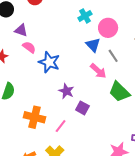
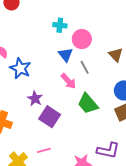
cyan cross: (85, 16) -> (60, 25), turned 32
purple square: (82, 108) -> (50, 117), size x1.5
pink line: (61, 126) -> (44, 150), moved, turned 32

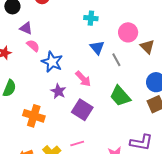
pink circle: (82, 39) -> (128, 32), moved
pink arrow: (68, 81) -> (83, 79), moved
purple star: (35, 99) -> (58, 91), moved

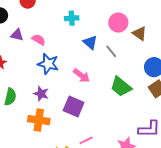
cyan cross: (91, 18) -> (72, 18), moved
pink semicircle: (33, 46) -> (39, 40), moved
purple star: (58, 91) -> (41, 94), moved
purple square: (82, 110) -> (74, 106), moved

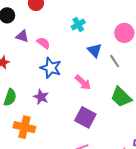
cyan cross: (72, 18) -> (78, 24), turned -32
purple square: (74, 106) -> (85, 117), moved
orange cross: (39, 120) -> (24, 127), moved

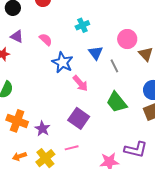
purple triangle: (22, 36) -> (17, 36), moved
blue star: (51, 68) -> (62, 62), moved
purple star: (41, 97) -> (42, 129), moved

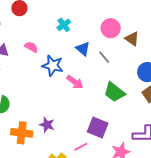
purple square: (79, 118) -> (98, 128), moved
purple star: (42, 129) -> (47, 125), moved

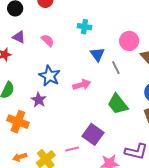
cyan cross: (64, 25) -> (84, 27), turned 32
blue star: (53, 66) -> (49, 76), moved
pink arrow: (75, 82) -> (82, 85), turned -66
purple star: (47, 125) -> (39, 100), moved

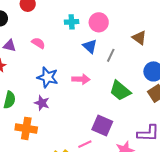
pink circle: (129, 41) -> (99, 22), moved
gray line: (116, 68) -> (111, 55), turned 64
pink arrow: (82, 85) -> (81, 79), turned 30

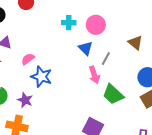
pink semicircle: (38, 43) -> (28, 59), moved, turned -72
pink arrow: (81, 79) -> (94, 75), moved, turned 66
purple star: (42, 103) -> (25, 100), moved

